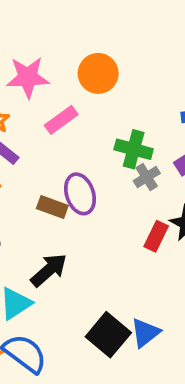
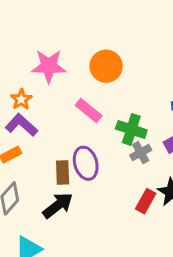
pink rectangle: (61, 120) -> (89, 111), moved, turned 72
brown rectangle: (52, 207) -> (63, 173), turned 65
black arrow: (49, 270) -> (58, 205), moved

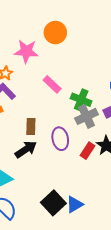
orange circle: (106, 66) -> (55, 33), moved
gray cross: (141, 153) -> (86, 116), size x1.5
purple ellipse: (86, 163) -> (60, 139), moved

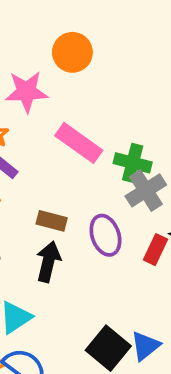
pink rectangle: (52, 84) -> (79, 143), size x1.4
brown rectangle: (31, 127) -> (52, 221), turned -70
black arrow: (26, 149) -> (48, 262), turned -35

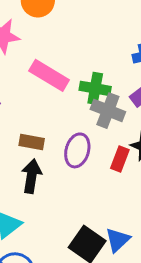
gray cross: (146, 190) -> (108, 111), turned -32
purple ellipse: (105, 235) -> (77, 150), turned 40

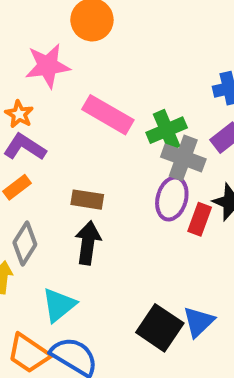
green cross: (95, 88) -> (167, 130), turned -32
purple ellipse: (77, 150) -> (172, 199), moved

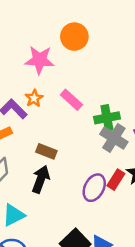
orange star: (19, 114) -> (34, 98), moved
pink rectangle: (108, 115) -> (71, 100), size x0.7
purple ellipse: (172, 199) -> (94, 188), moved

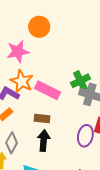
orange star: (34, 98) -> (22, 81), size x1.6
pink rectangle: (71, 100) -> (48, 90), moved, size x1.4

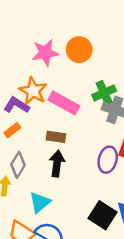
orange circle: (39, 27) -> (79, 50), moved
pink star: (18, 52) -> (45, 53), moved

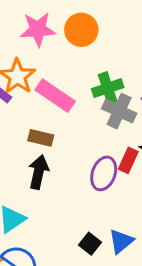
black square: (103, 215) -> (90, 244), size x0.6

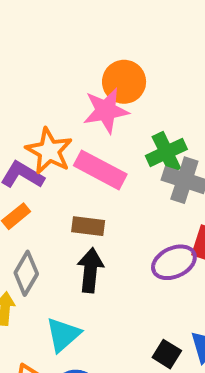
pink star: (38, 29) -> (106, 111), moved
purple ellipse: (104, 173) -> (174, 262), turned 52

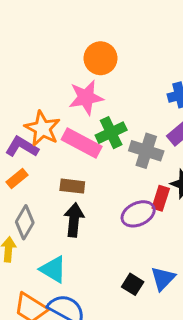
orange circle: (124, 82) -> (100, 58), moved
green cross: (166, 152) -> (111, 133), moved
cyan triangle: (63, 335) -> (53, 269), turned -48

